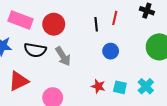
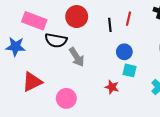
red circle: (54, 24) -> (77, 17), moved
black semicircle: (35, 50) -> (56, 40), moved
cyan square: (120, 87) -> (129, 70), moved

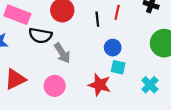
red star: (112, 87) -> (100, 85), size x1.5
pink circle: (66, 98) -> (55, 86), moved

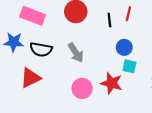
black semicircle: (40, 35) -> (41, 49), moved
pink circle: (55, 86) -> (82, 88), moved

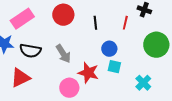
red line: (128, 14) -> (125, 23), moved
pink rectangle: (33, 16) -> (22, 19), turned -55
red star: (112, 83) -> (88, 73), moved

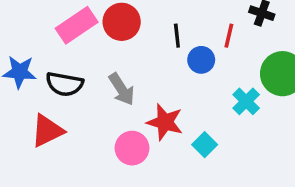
pink rectangle: (22, 19) -> (77, 25), moved
blue circle: (109, 49) -> (201, 60), moved
cyan square: (114, 67) -> (205, 145), moved, turned 32
cyan cross: (143, 83) -> (246, 101), moved

